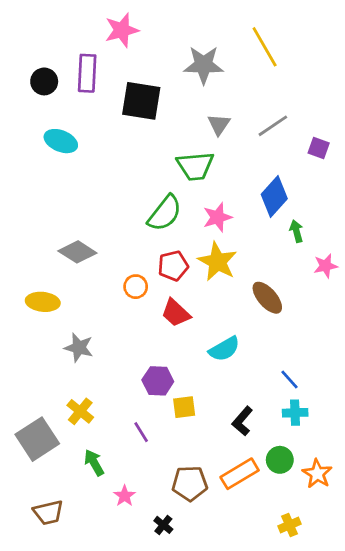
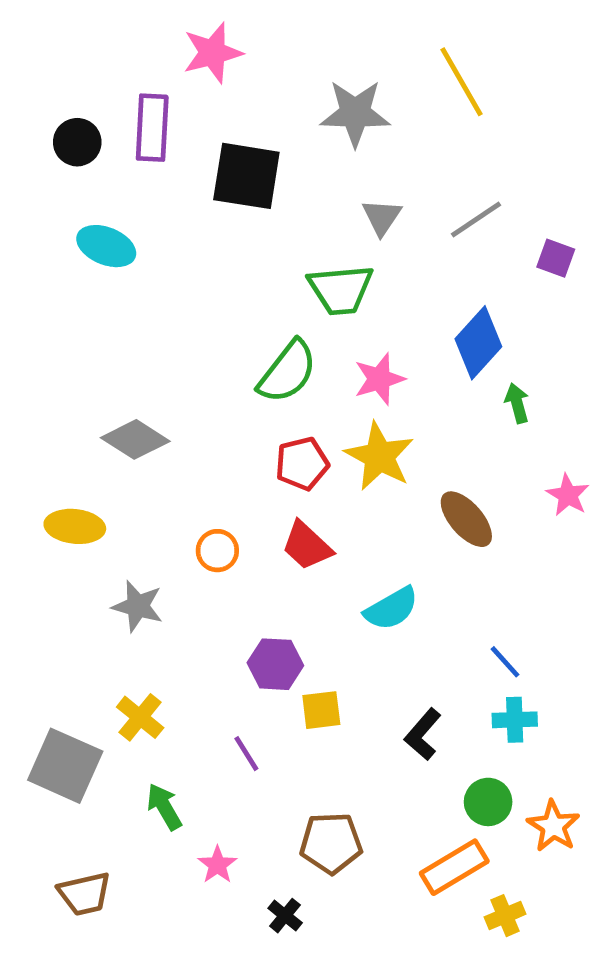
pink star: (326, 266) -> (568, 495), moved, turned -30
orange circle: (136, 287) -> (217, 551), moved
gray square: (37, 439) -> (65, 766), turned -33
orange rectangle: (240, 474) -> (454, 867), moved

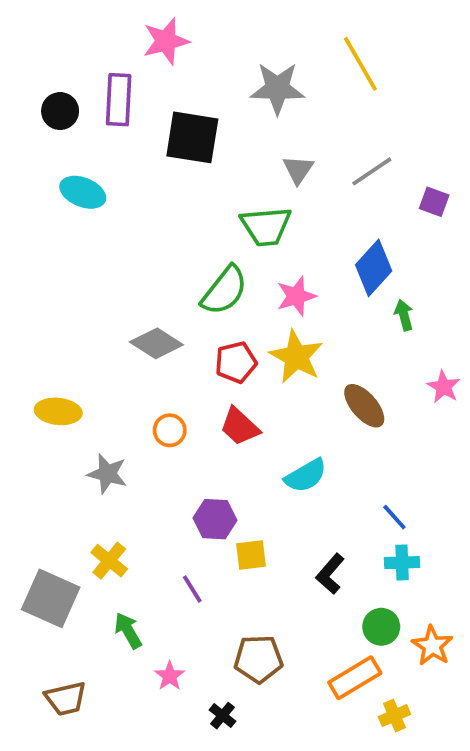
gray diamond: (135, 439) -> (156, 343), moved

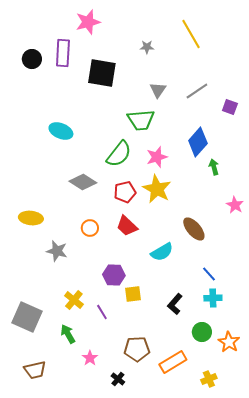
gray star: (277, 88) -> (147, 47), size x0.5
cyan ellipse: (83, 192) -> (61, 131), moved
brown ellipse: (364, 406) -> (194, 229), moved
yellow cross: (109, 561) -> (74, 300), moved
orange rectangle: (355, 678) -> (173, 362), moved

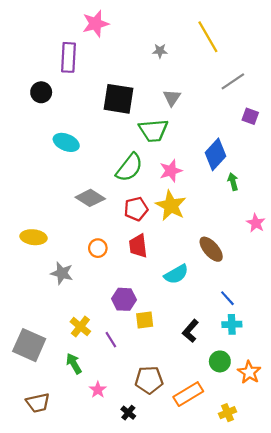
black circle: (32, 59) -> (41, 92), moved
black square: (102, 73) -> (119, 99), moved
gray line: (197, 91) -> (233, 81), moved
red trapezoid: (127, 226) -> (138, 246), turned 40

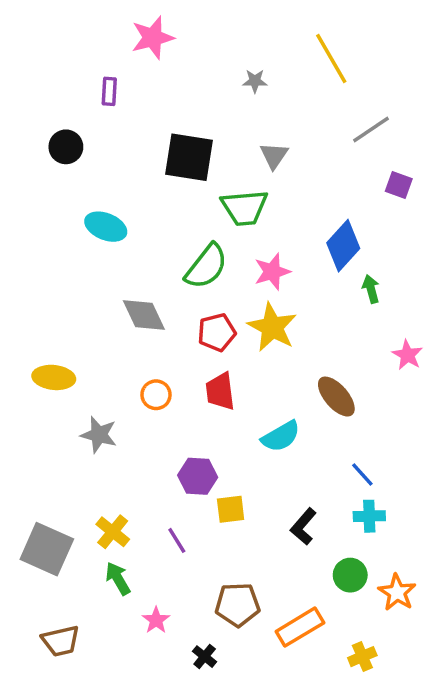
purple rectangle: (68, 57) -> (109, 91), size x0.6
gray diamond: (90, 198) -> (144, 315), turned 32
yellow cross: (80, 327) -> (113, 532), moved

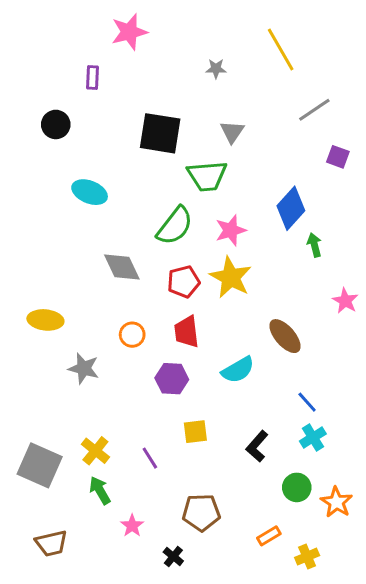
purple hexagon: (198, 476) -> (172, 379), moved
cyan cross: (369, 516) -> (313, 437), turned -30
orange rectangle: (300, 627) -> (269, 536), moved, size x0.6

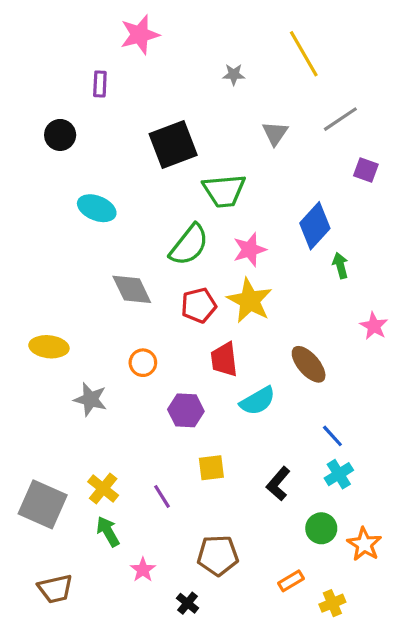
gray triangle: (232, 132) -> (275, 133), moved
black square: (160, 133) -> (173, 145), turned -30
red trapezoid: (187, 332) -> (224, 359), moved

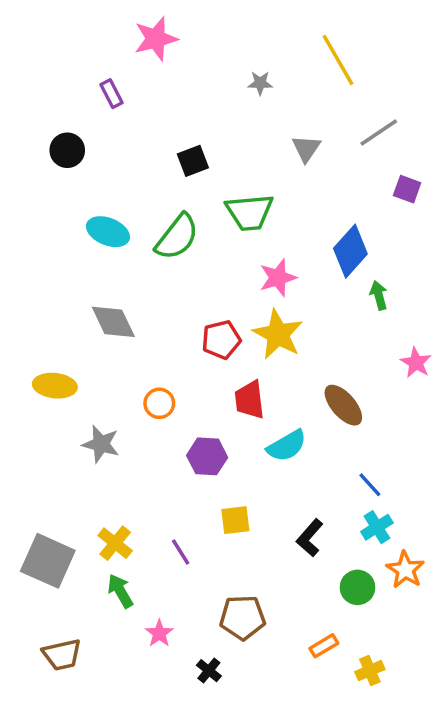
purple rectangle: (100, 84) -> (111, 94), turned -30
black square: (173, 145) -> (193, 161), size x0.6
green semicircle: (189, 245) -> (177, 237), moved
gray diamond: (132, 289) -> (113, 322), moved
orange star: (364, 544) -> (405, 570), moved

